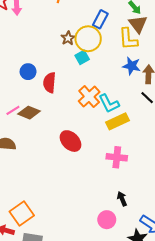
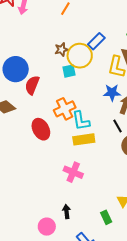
blue star: (132, 66) -> (112, 93), turned -30
blue circle: (28, 72) -> (16, 69), size x1.6
red ellipse: (71, 141) -> (41, 129), moved

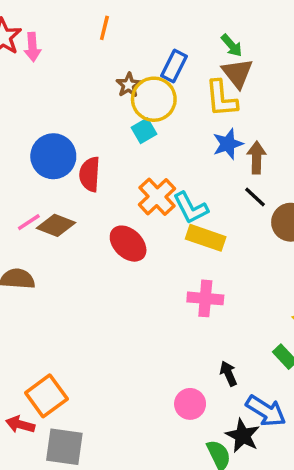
brown star: (61, 49) -> (129, 85), moved
yellow rectangle: (84, 139) -> (206, 238), turned 45
black arrow: (67, 212) -> (228, 374), moved

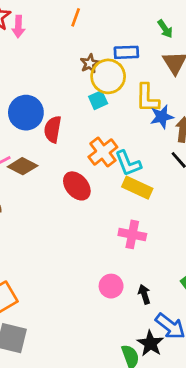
green arrow: (232, 45) -> (165, 29), moved
blue rectangle: (174, 66) -> (126, 52), turned 55
yellow L-shape: (221, 98) -> (147, 98), moved
pink circle: (190, 404) -> (111, 286), moved

